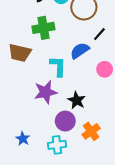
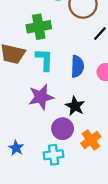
blue semicircle: (80, 51) -> (77, 66), moved, turned 126
cyan L-shape: (58, 66) -> (44, 60), moved

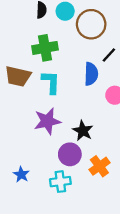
blue semicircle: (77, 66) -> (91, 74), moved

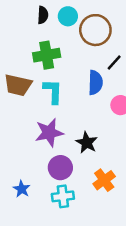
purple circle: (70, 154) -> (60, 168), moved

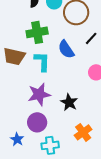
blue semicircle: (95, 83) -> (66, 49), moved, turned 144
purple circle: (60, 168) -> (37, 122), moved

